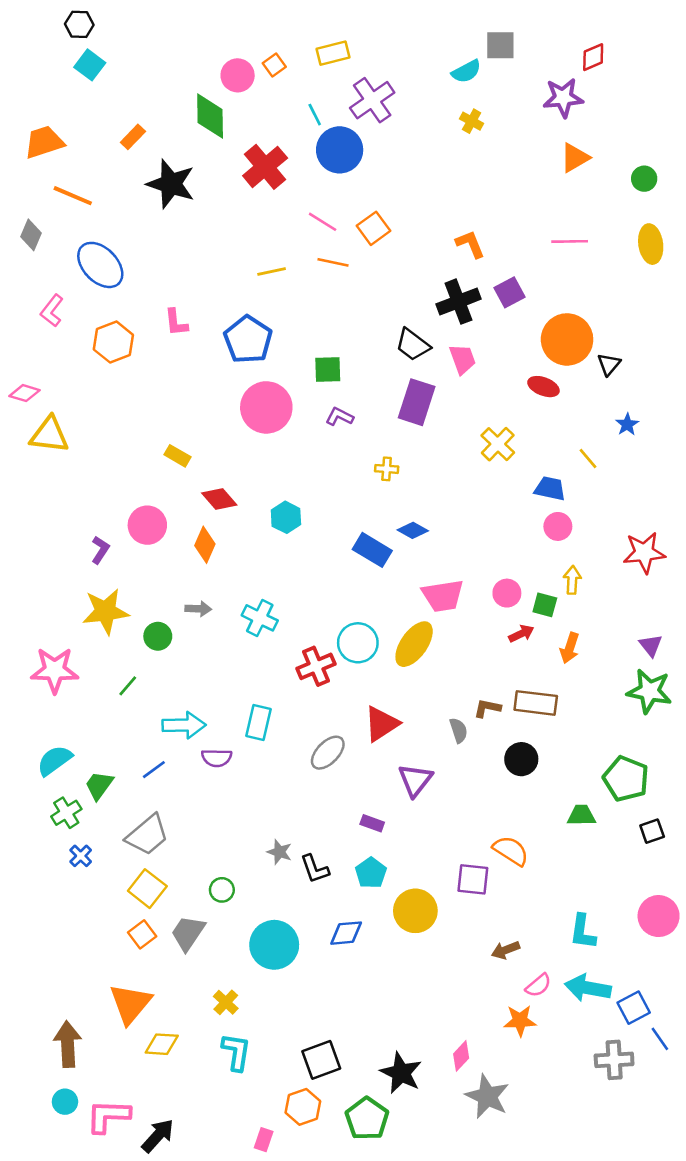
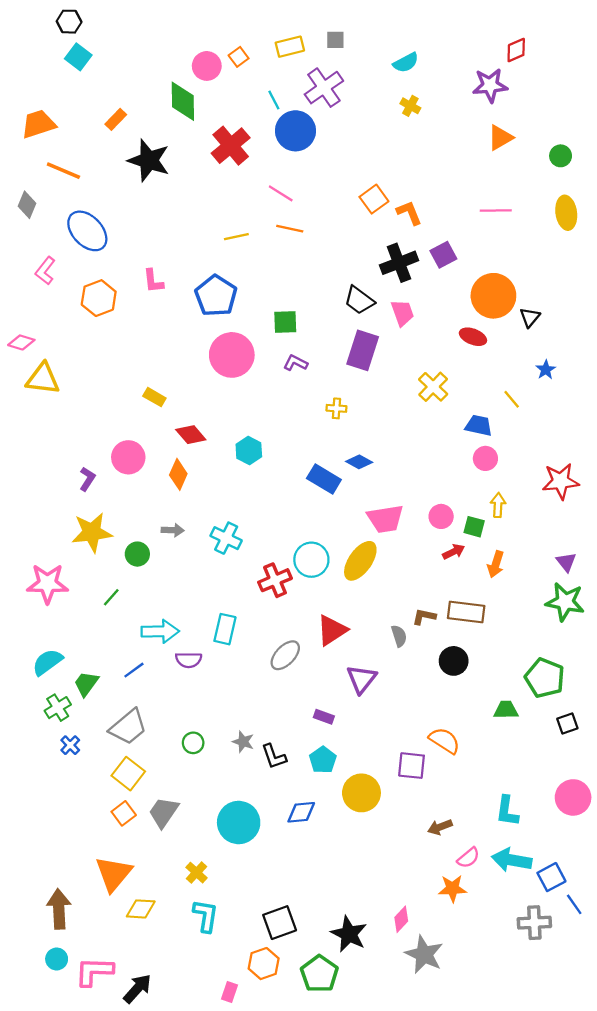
gray square: (500, 45) -> (335, 40), moved, size x0.7
orange square: (374, 228) -> (374, 199), moved
green circle: (222, 890) -> (193, 743), moved

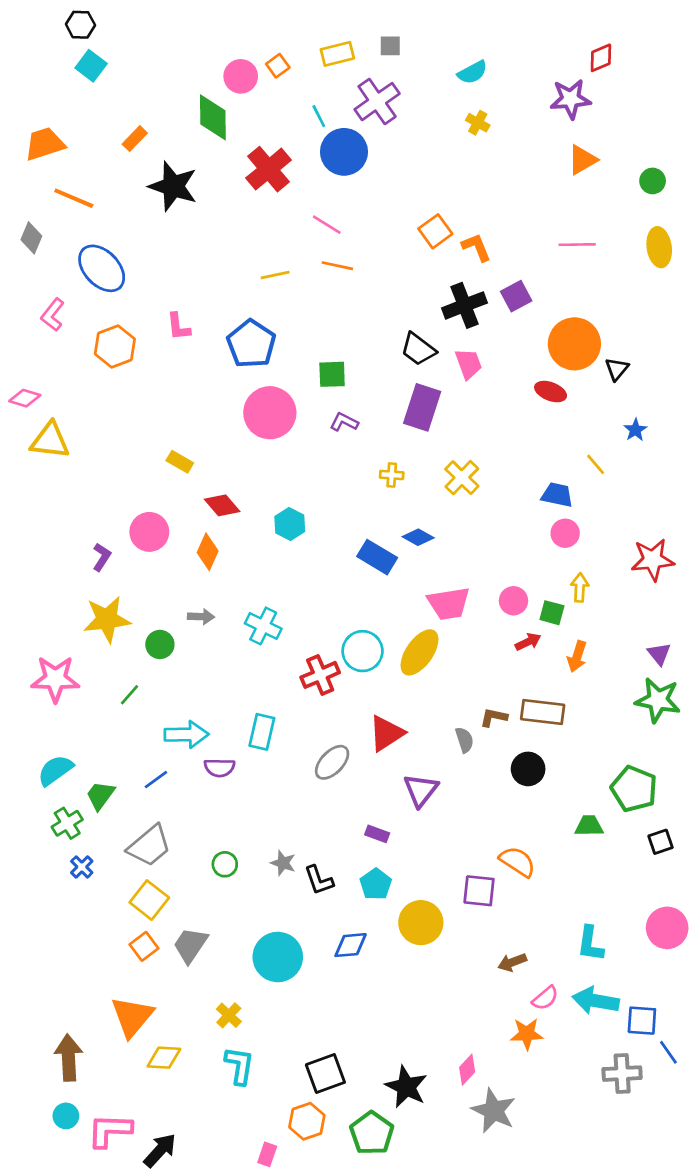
yellow cross: (433, 387) -> (462, 478), moved
blue square: (551, 877) -> (642, 1021), turned 32

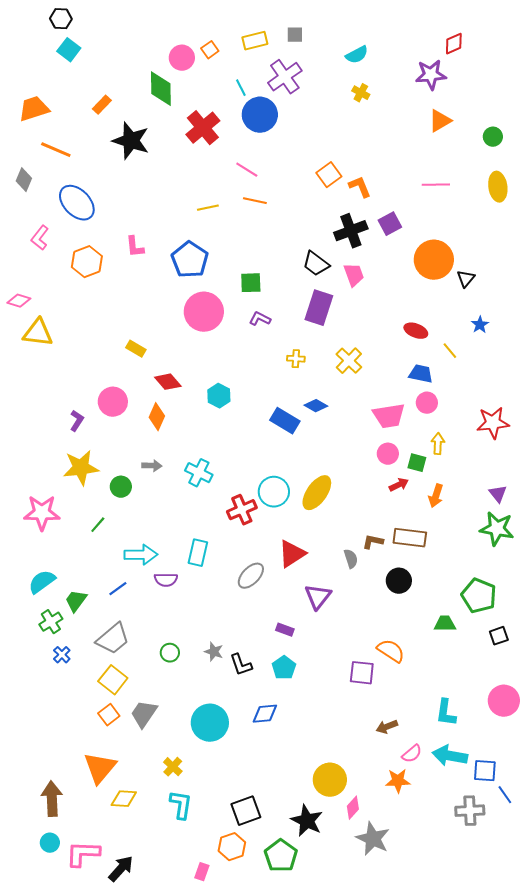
red ellipse: (551, 392) -> (416, 331), moved
pink trapezoid: (449, 603) -> (389, 416), moved
yellow circle: (421, 923) -> (330, 780), moved

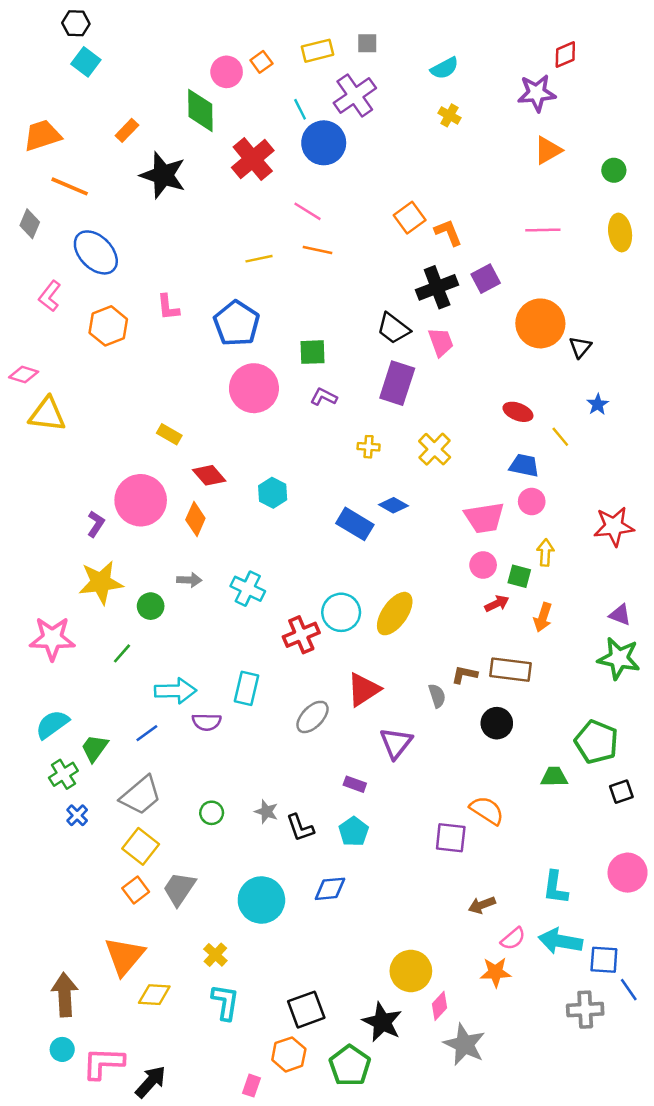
pink circle: (113, 402) -> (141, 500), size x1.4
purple triangle: (498, 494) -> (620, 615), turned -30

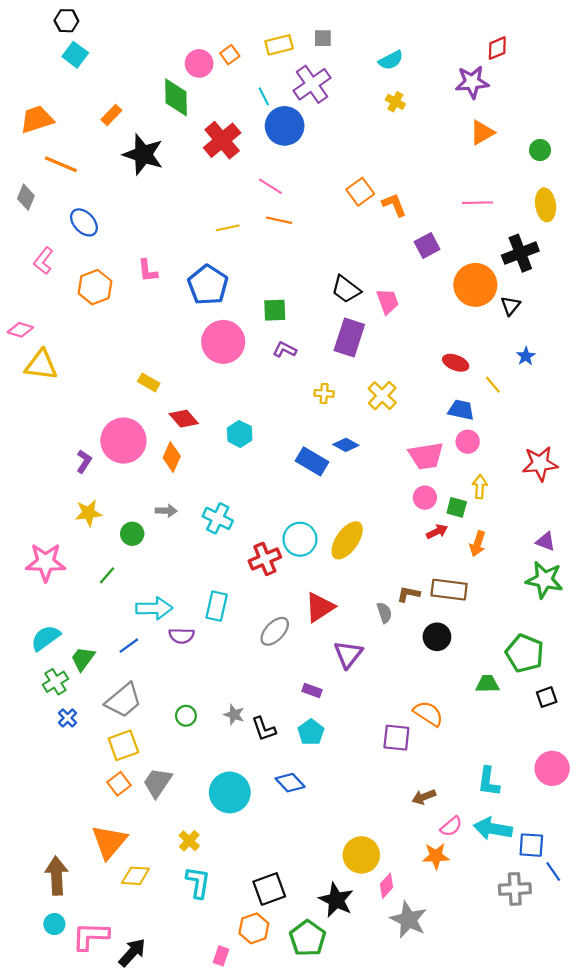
blue ellipse: (96, 252) -> (84, 222), size x0.7
black cross: (437, 287) -> (520, 253), moved
yellow star: (101, 582) -> (88, 513), size x0.7
yellow square: (141, 846) -> (123, 745), turned 32
blue diamond: (330, 889) -> (290, 783), turned 52

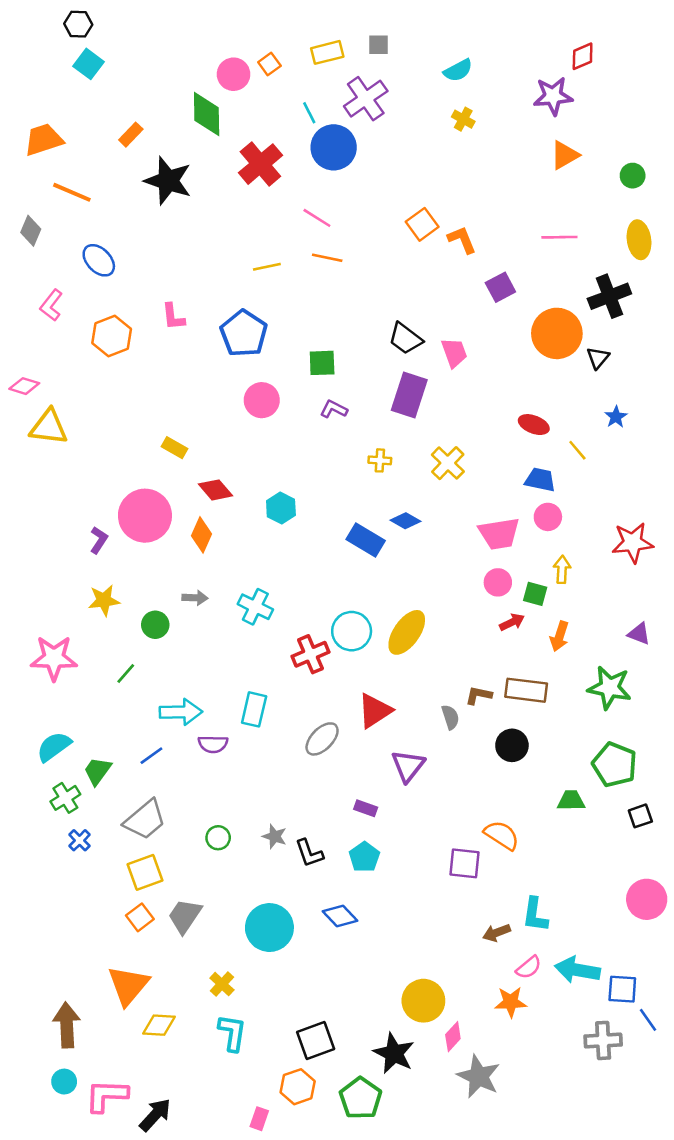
pink circle: (223, 342) -> (262, 400), size x0.7
green star: (544, 580) -> (609, 688), moved
cyan L-shape: (489, 782) -> (535, 915), moved

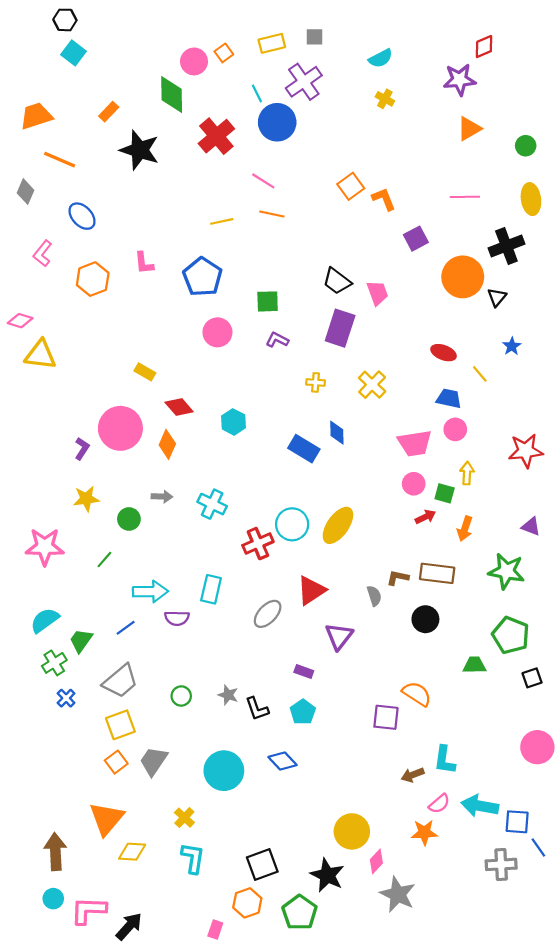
blue diamond: (405, 521) -> (337, 433), turned 60

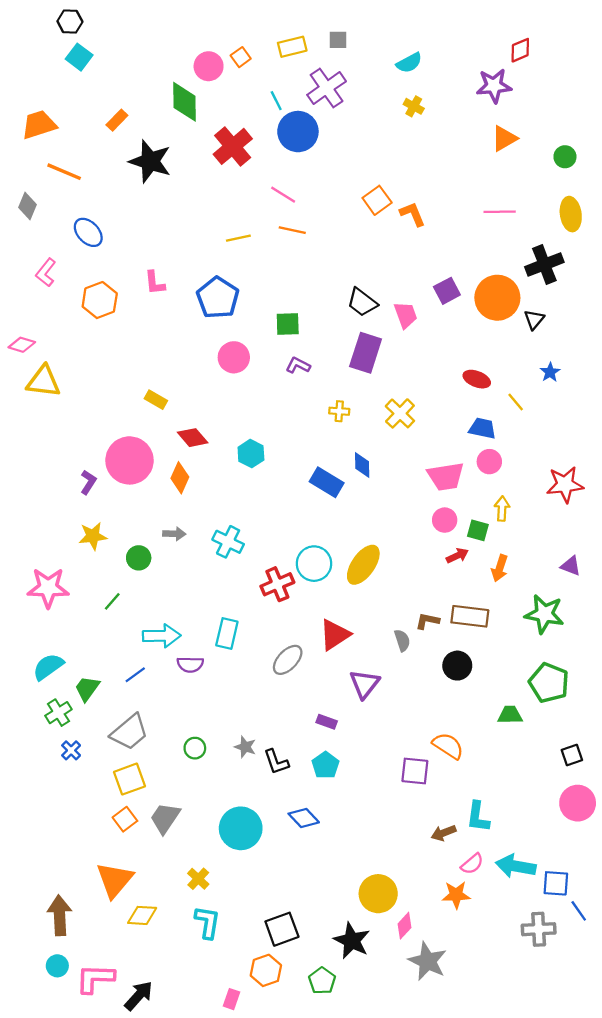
purple square: (416, 239) -> (447, 291), moved
black square: (532, 678) -> (572, 755), moved
green pentagon: (300, 912) -> (322, 981), size x0.7

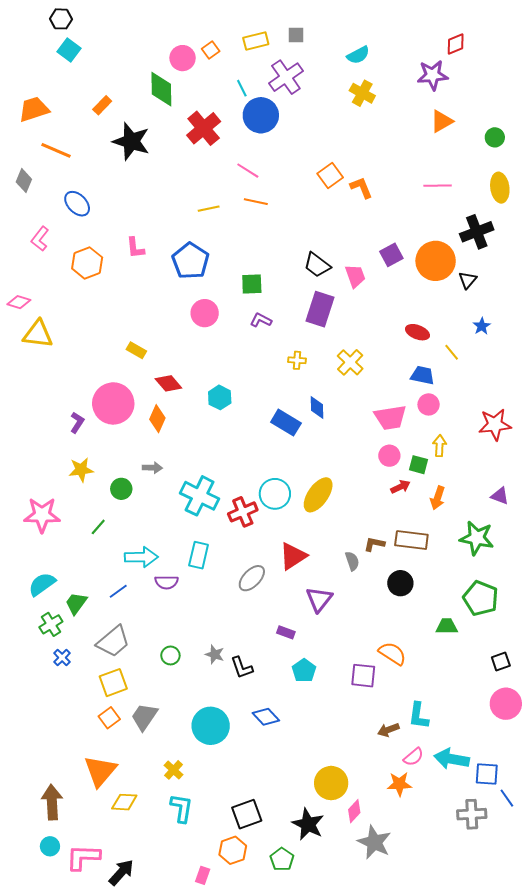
yellow cross: (414, 106) -> (362, 93), size x1.4
cyan cross: (228, 542) -> (200, 496), moved, size x1.4
cyan pentagon: (325, 765) -> (304, 671), moved

